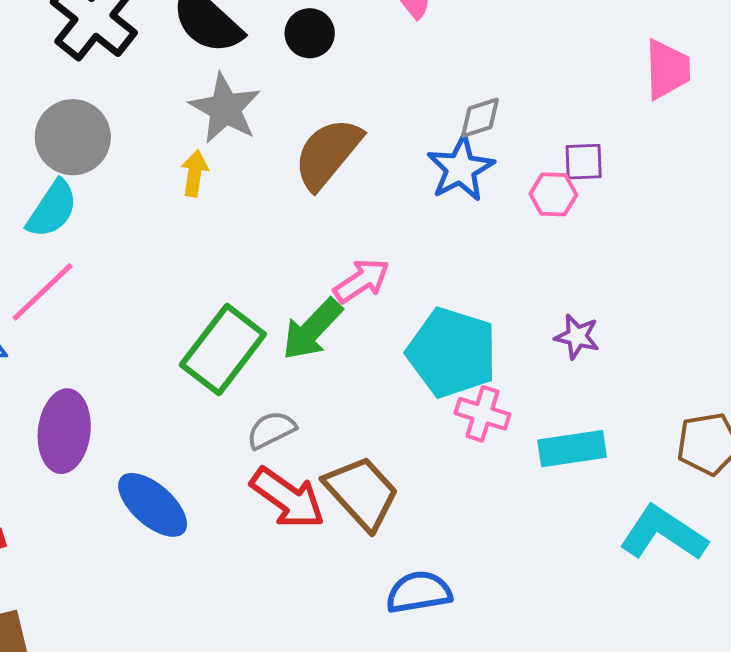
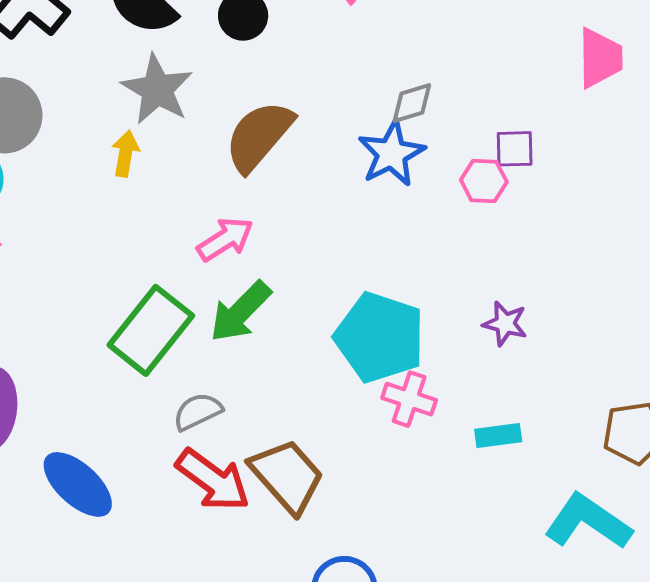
pink arrow: (362, 281) -> (225, 239), moved
cyan rectangle: (572, 449) -> (498, 435), size x0.7

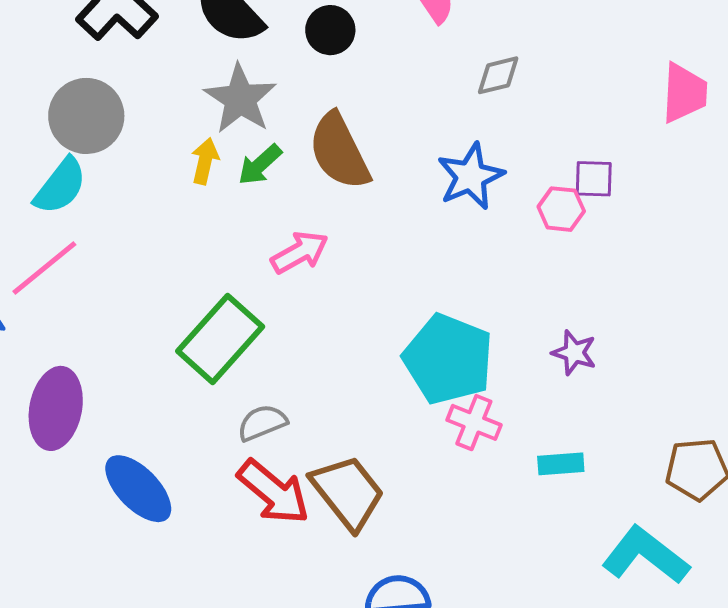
gray diamond: (412, 103) -> (498, 75), moved
brown semicircle: (259, 136) -> (339, 151), turned -70
green arrow: (240, 312) -> (260, 165), moved, size x0.7

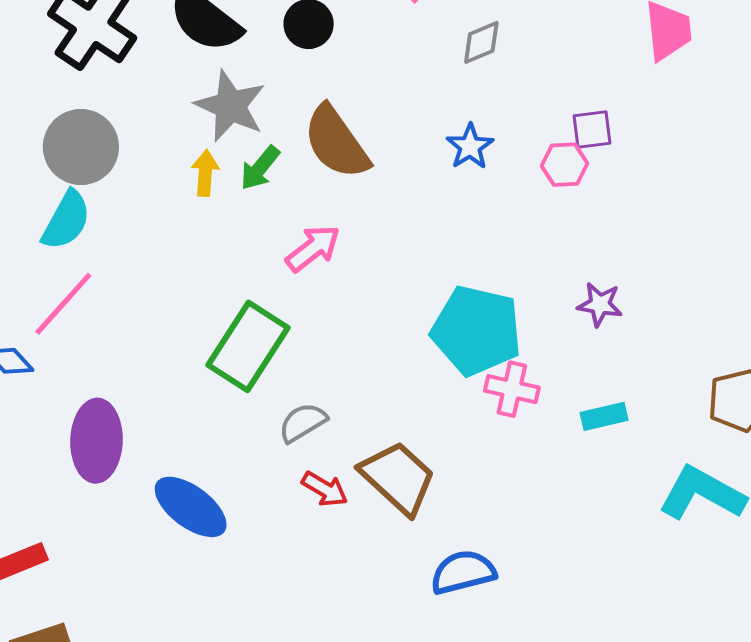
blue star: (471, 176) -> (470, 147), size x0.7
red arrow: (273, 492) -> (325, 489), size x0.6

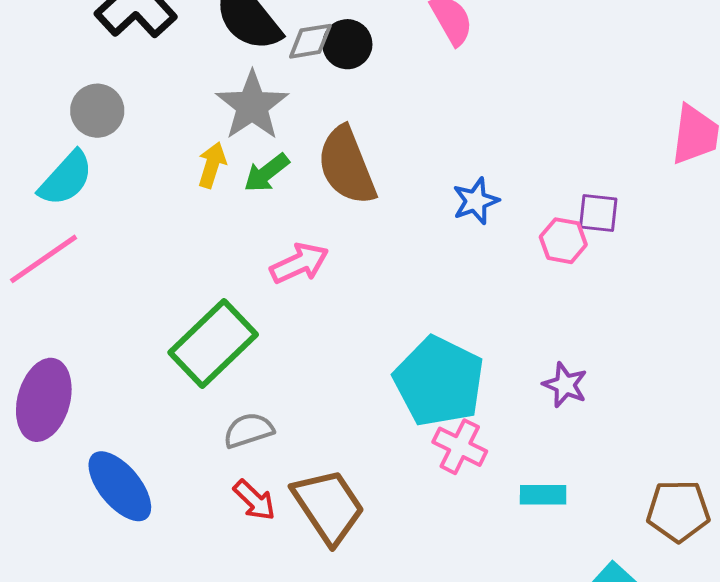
gray diamond: (481, 42) -> (310, 41), moved
gray circle: (81, 147) -> (97, 111), size x0.7

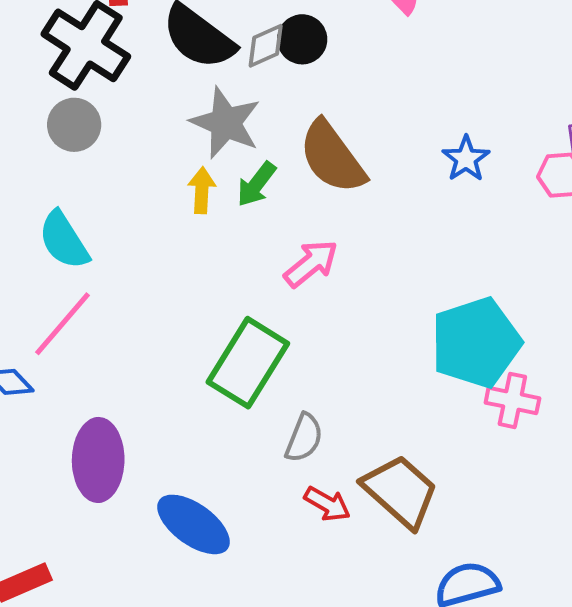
gray circle: (97, 111) -> (74, 125), moved
cyan semicircle: (66, 178) -> (64, 240), turned 120
cyan pentagon: (439, 381) -> (476, 343), turned -30
gray semicircle: (249, 430) -> (304, 438), turned 144

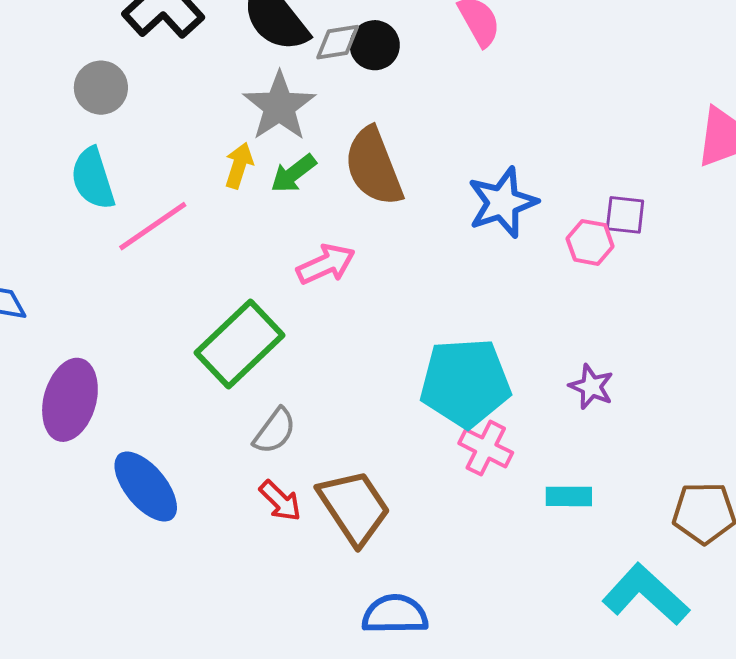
gray circle: (74, 125) -> (101, 88), moved
blue star: (466, 159) -> (502, 202), size x1.5
pink line: (62, 324) -> (153, 226), moved

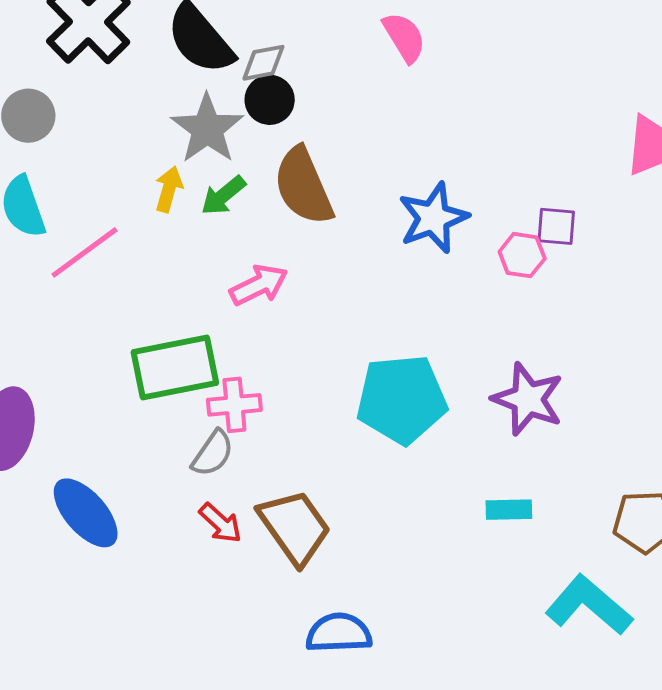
black circle: (375, 45) -> (270, 100), moved
green rectangle: (240, 344) -> (175, 368), turned 34
purple star: (591, 387) -> (528, 399), size x1.6
pink cross: (486, 448) -> (234, 405), moved, turned -30

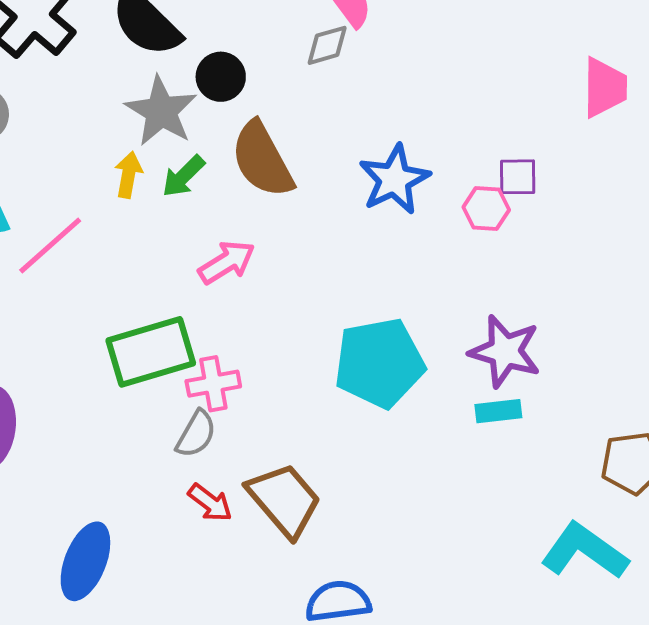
gray diamond: (264, 63) -> (327, 45), moved
cyan rectangle: (509, 510) -> (498, 411), moved
blue ellipse: (86, 513) -> (85, 561), moved, turned 68

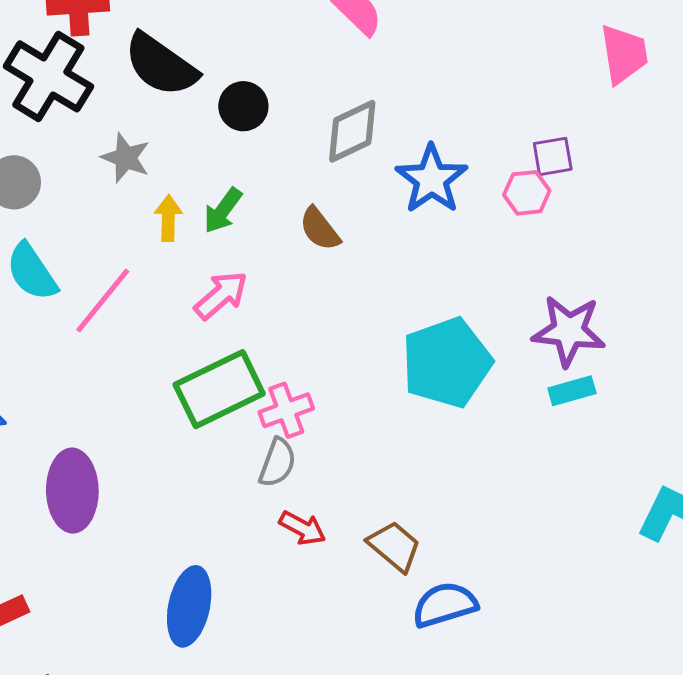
gray diamond: (327, 45) -> (352, 131), moved, size x1.4
gray star: (161, 111) -> (126, 158), moved, size x0.7
brown semicircle: (262, 160) -> (320, 229), moved, size x0.6
pink arrow: (227, 262) -> (221, 295), moved
brown trapezoid: (284, 500) -> (394, 546), moved, size x0.7

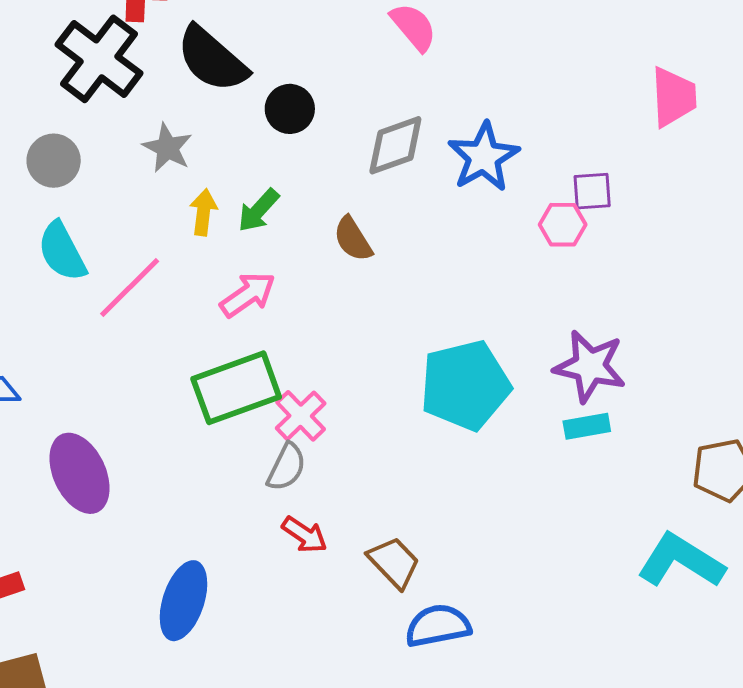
blue star: (432, 179) -> (484, 157), moved
pink cross: (286, 410) -> (301, 416), turned -30
purple ellipse: (72, 491) -> (79, 473), turned -30

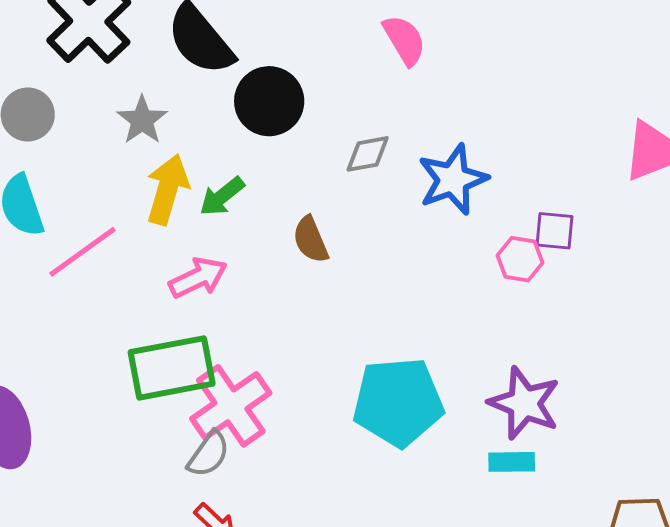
black circle: (290, 109) -> (269, 101), size x1.4
gray diamond: (395, 145) -> (368, 154), size x0.7
yellow arrow: (203, 212) -> (167, 189), size x1.5
pink cross: (301, 416) -> (231, 406), size x1.5

